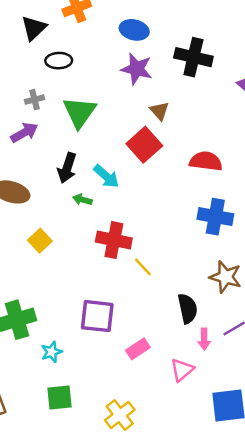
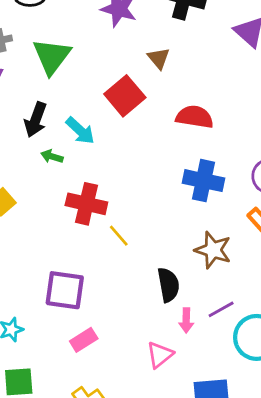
brown triangle: (159, 111) -> (159, 58), moved
pink rectangle: (138, 349) -> (84, 340), moved

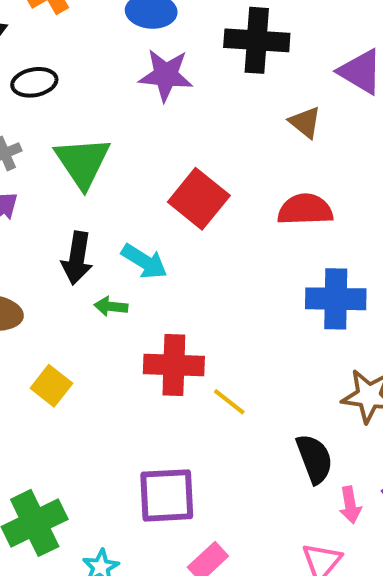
brown triangle: (159, 58) -> (305, 122), moved

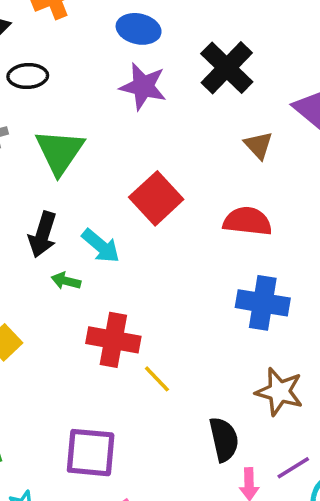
black cross: (257, 40) -> (227, 68), turned 32

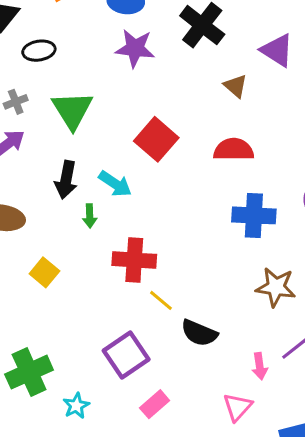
green arrow: (66, 281) -> (90, 216), turned -100
yellow line: (157, 379) -> (161, 300), moved
black semicircle: (224, 439) -> (199, 333), moved, turned 132
purple square: (91, 453) -> (126, 355), turned -33

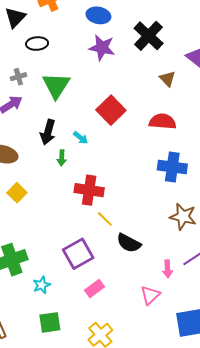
cyan arrow: (115, 184) -> (81, 138), size x0.7
yellow square: (44, 272) -> (17, 193), moved

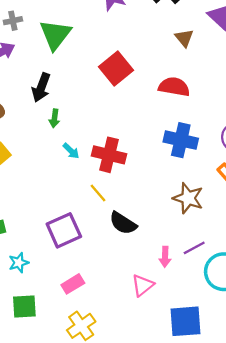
cyan arrow: (81, 138) -> (71, 151), moved
red cross: (89, 190) -> (109, 155), moved
pink rectangle: (95, 289) -> (73, 284), moved

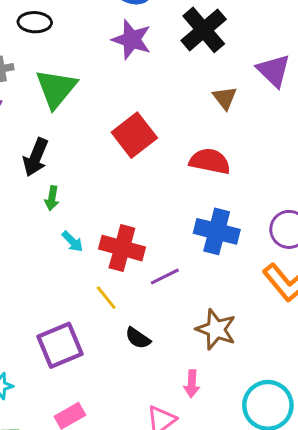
brown star: (188, 198) -> (216, 329), moved
black semicircle: (123, 223) -> (138, 338), size x0.7
purple line: (194, 248) -> (165, 277), moved

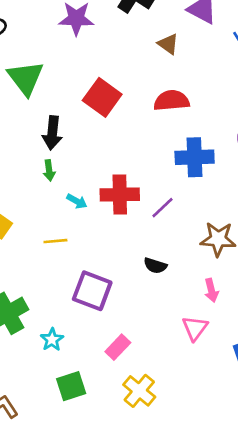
black arrow: (36, 157) -> (52, 133), moved
yellow line: (106, 298) -> (55, 241), moved, turned -40
purple square: (60, 345) -> (92, 291), turned -30

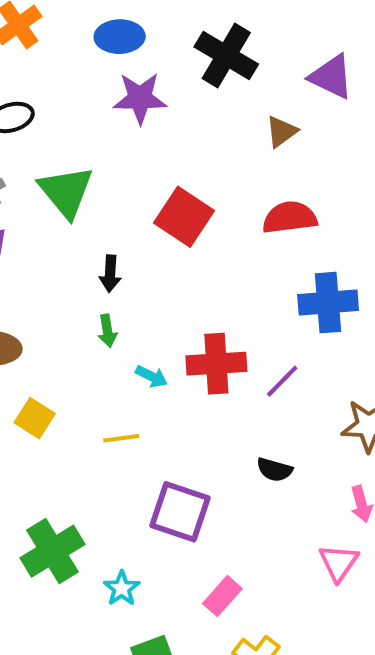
brown triangle: (168, 44) -> (281, 132), turned 50
black arrow: (52, 133) -> (110, 274), size x0.7

